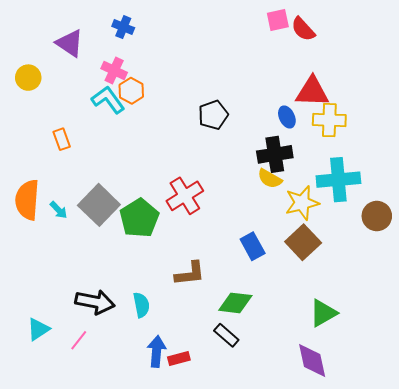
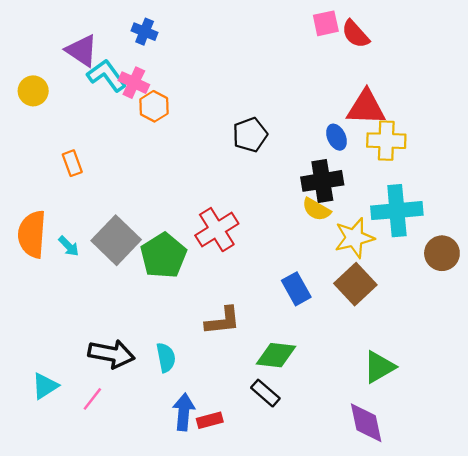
cyan L-shape: (108, 100) -> (107, 75), moved

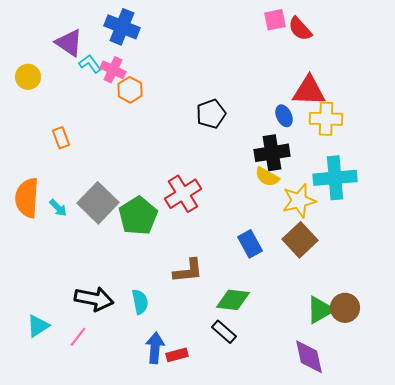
blue cross: (145, 32) -> (122, 27), size x1.6
cyan L-shape: (107, 75) -> (90, 64), size x0.7
brown circle: (442, 253) -> (345, 308), moved

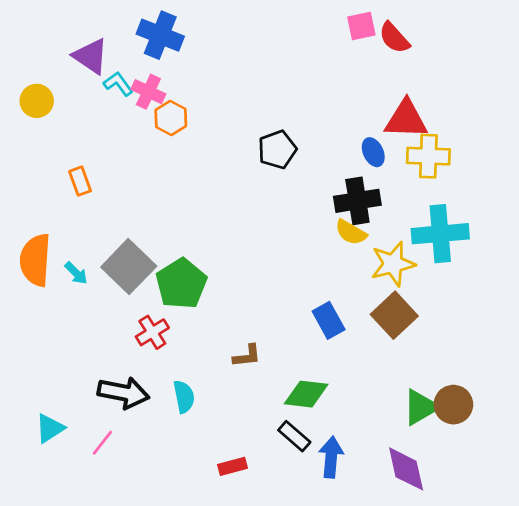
red cross: (183, 194) -> (152, 332), moved, size x0.7
brown L-shape: (188, 271) -> (247, 356), size x0.7
blue arrow: (155, 348) -> (331, 457), moved

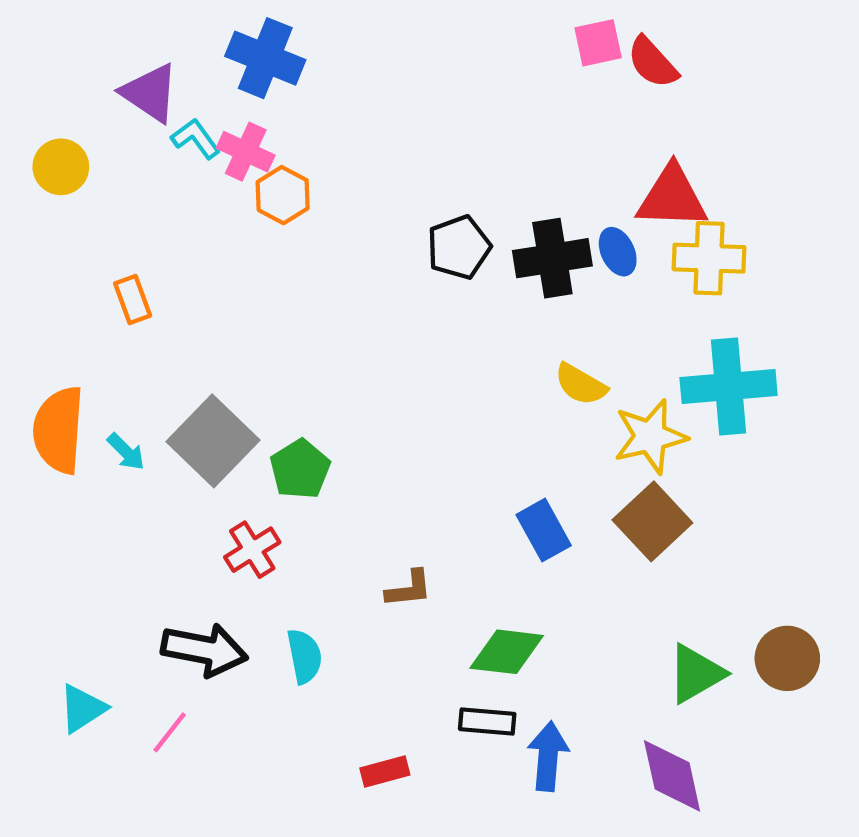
black cross: (357, 201) -> (552, 258), moved
green pentagon: (181, 284) -> (300, 469), size x0.7
brown circle: (453, 405) -> (787, 658), moved
black rectangle: (294, 436) -> (487, 721), turned -36

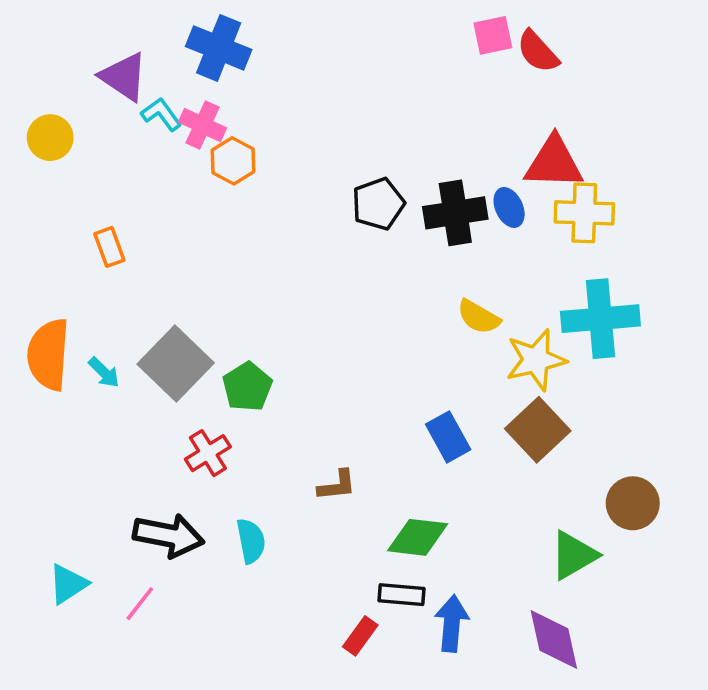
brown circle: (787, 658) -> (633, 503), moved
red rectangle: (385, 771) -> (360, 636), moved, turned -39

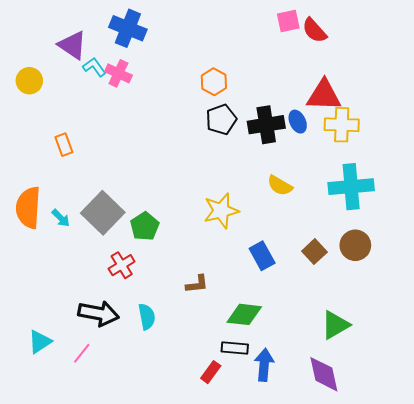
orange hexagon: (233, 161) -> (214, 82), moved
yellow star: (536, 360) -> (221, 211), moved
brown square: (538, 430) -> (314, 252), size x0.7
brown circle: (633, 503) -> (355, 245), moved

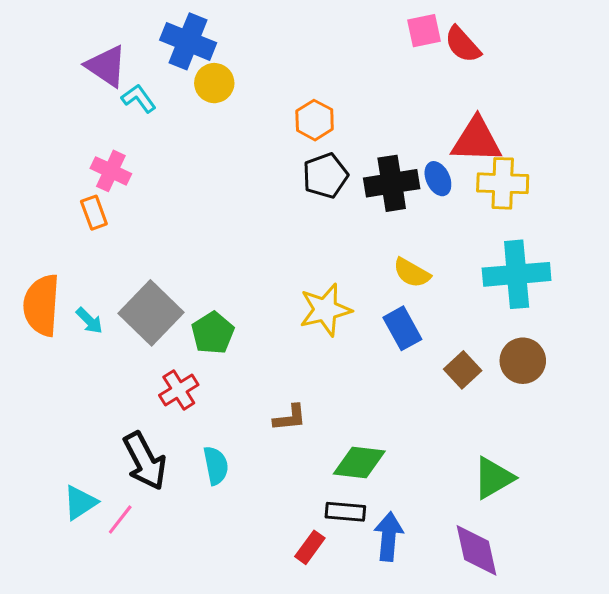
pink cross: (118, 73) -> (111, 171), moved
yellow circle: (29, 81) -> (214, 83), moved
blue rectangle: (262, 256) -> (402, 328), moved
black arrow: (99, 313) -> (145, 461), turned 51
cyan triangle: (40, 342) -> (80, 503), moved

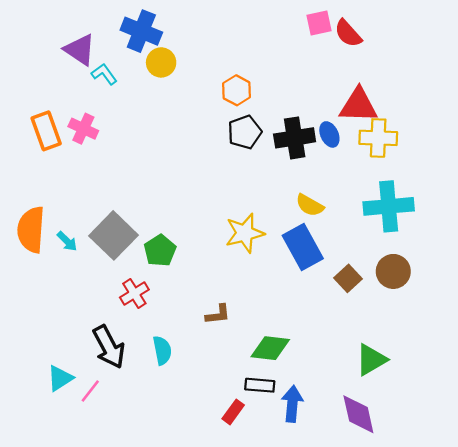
orange rectangle: (94, 213) -> (46, 131), moved, size x1.5
blue rectangle: (402, 328) -> (303, 247), size x1.4

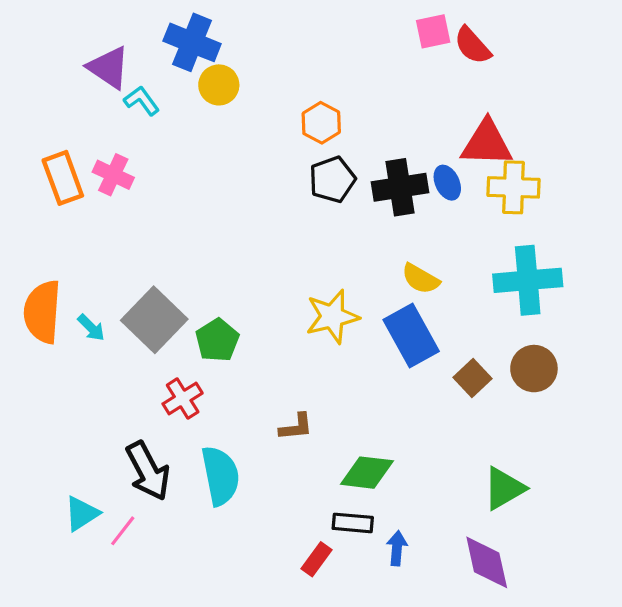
cyan semicircle: (162, 350) -> (220, 476), size x1.5
blue arrow: (292, 404) -> (397, 548), size x0.7

